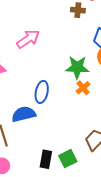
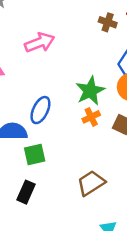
green star: (77, 67) -> (90, 91), turned 30
green square: (68, 159) -> (35, 155), moved

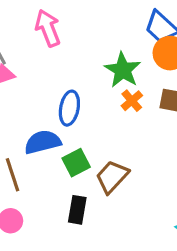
pink arrow: (40, 42) -> (48, 28), turned -76
brown trapezoid: (91, 183) -> (112, 177), moved

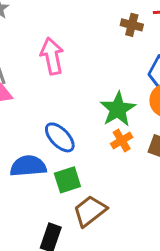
blue ellipse: (69, 108) -> (60, 137), turned -64
green square: (76, 163) -> (67, 180), moved

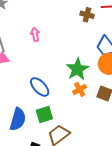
pink arrow: (52, 56) -> (35, 34), size x0.6
blue semicircle: (28, 166) -> (18, 119), moved, turned 110

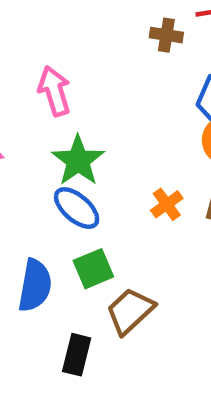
pink arrow: (35, 34) -> (54, 91), size x1.5
green star: (77, 69) -> (78, 161), moved

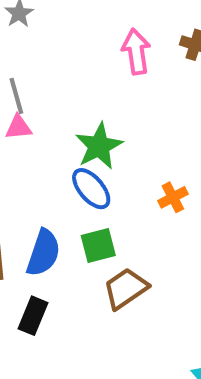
pink arrow: (54, 91) -> (136, 52), moved
black rectangle: (77, 355) -> (33, 316), moved

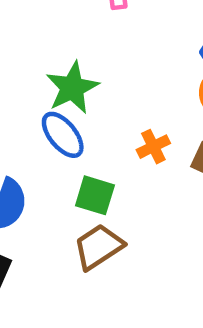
green square: (98, 246) -> (95, 195), moved, turned 30

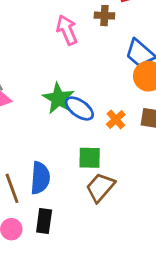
blue ellipse: (63, 135) -> (79, 108), moved

